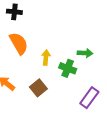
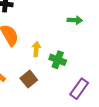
green arrow: (85, 53) -> (75, 20), moved

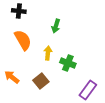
green arrow: (75, 20) -> (56, 26), moved, turned 104

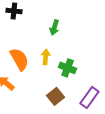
orange semicircle: (23, 40) -> (19, 59), moved
brown square: (41, 81) -> (56, 96), moved

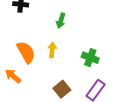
green cross: (68, 68) -> (90, 58), moved

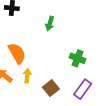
yellow arrow: (52, 50) -> (27, 76), moved

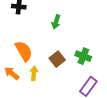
brown square: (51, 88) -> (57, 59), moved

